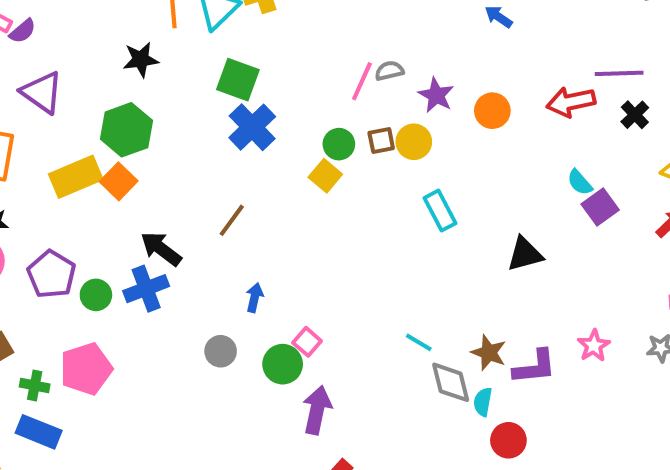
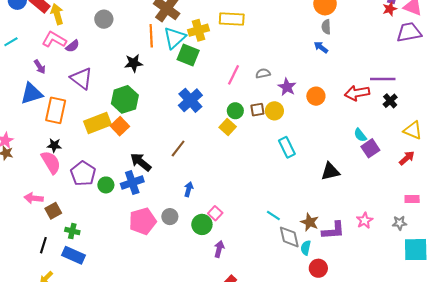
green square: (238, 80) -> (188, 55), moved
pink line: (362, 81) -> (233, 75), moved
pink pentagon: (86, 369) -> (143, 221), moved
purple arrow: (317, 410) -> (219, 249), size x0.7

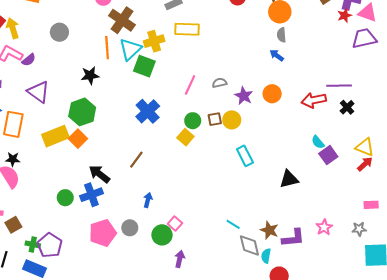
orange circle: (316, 96) -> (272, 94), moved
yellow triangle: (413, 130) -> (365, 147), moved
purple pentagon: (83, 173) -> (50, 245), moved

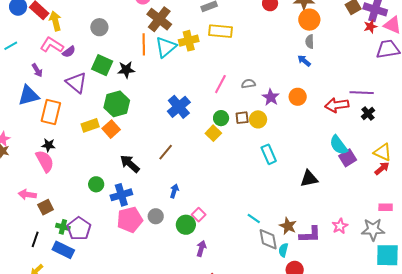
green square: (144, 66) -> (102, 65), moved
yellow rectangle: (55, 136) -> (90, 125), size x0.7
cyan semicircle: (318, 142) -> (339, 145), size x1.5
blue cross: (91, 195) -> (121, 195), moved
gray star: (359, 229) -> (373, 229), size x1.6

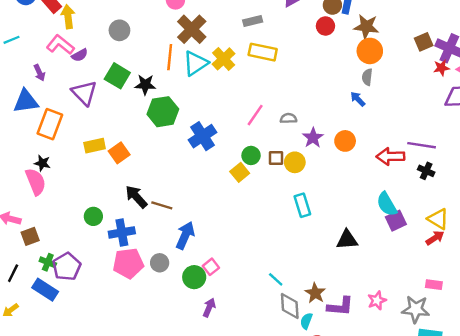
yellow cross: (189, 41) -> (224, 59), turned -36
green hexagon: (117, 104) -> (163, 112), moved
black cross: (368, 114) -> (426, 171), turned -32
brown line: (166, 152) -> (162, 205), moved, turned 60
blue arrow: (174, 191) -> (185, 235), size x1.6

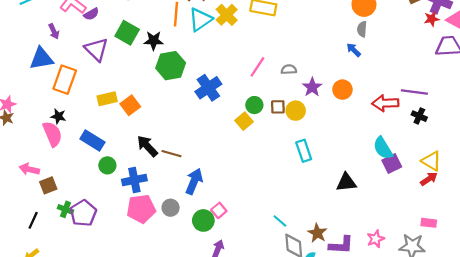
blue rectangle: (45, 290) -> (92, 141), moved

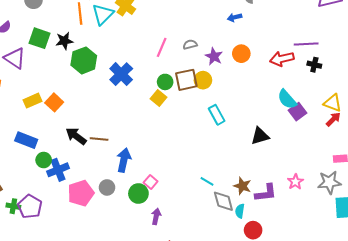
blue arrow: (354, 50) -> (235, 17), moved, turned -48
brown square: (278, 107) -> (186, 80), size x1.6
blue cross: (134, 180) -> (58, 170), moved

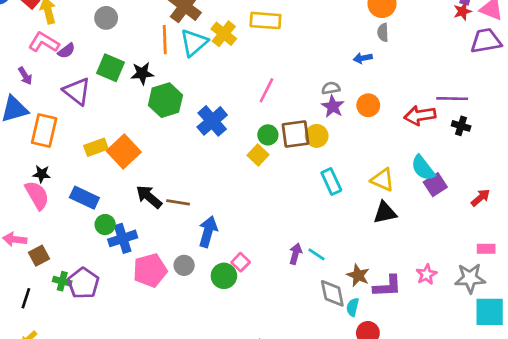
gray semicircle: (190, 44) -> (331, 88), moved
orange square: (54, 102) -> (124, 152), size x1.4
yellow triangle: (333, 103) -> (383, 180), moved
cyan line: (207, 181) -> (317, 254), moved
purple arrow: (156, 216) -> (296, 254), moved

